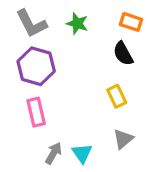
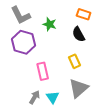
green star: (77, 24) -> (50, 24), moved
pink rectangle: (36, 112) -> (43, 71), moved
gray triangle: (123, 139) -> (79, 88), size x1.5

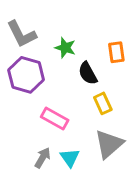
orange rectangle: (84, 14) -> (116, 52), moved, turned 64
black semicircle: (79, 34) -> (88, 73), moved
pink rectangle: (43, 71) -> (55, 119), turned -48

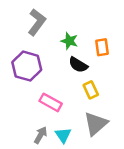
gray L-shape: (21, 34) -> (37, 22), moved, turned -116
green star: (65, 48) -> (69, 41), moved
black semicircle: (88, 73) -> (78, 65), turned -30

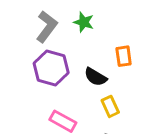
green star: (69, 41) -> (84, 22), moved
purple hexagon: (27, 66) -> (51, 68), moved

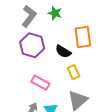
orange rectangle: (124, 56) -> (83, 37), size x1.5

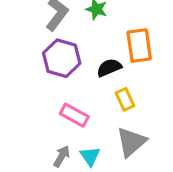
black semicircle: (63, 51) -> (109, 68), turned 126

